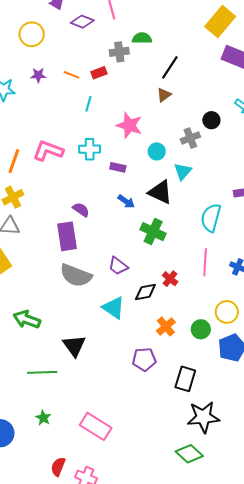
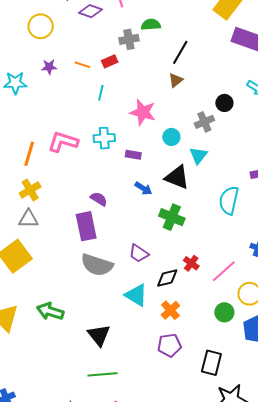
pink line: (205, 262) -> (224, 271), moved, turned 48
orange cross: (166, 326) -> (170, 310), moved
green line: (42, 372) -> (103, 374), moved

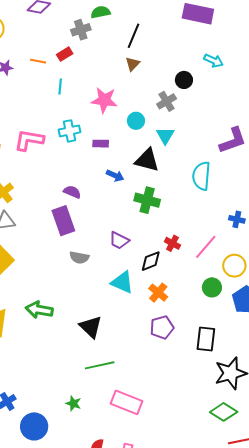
gray semicircle: (97, 265) -> (79, 258), size x0.6

